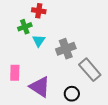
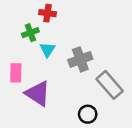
pink rectangle: (15, 73) -> (16, 73), moved
purple triangle: (40, 87) -> (38, 94), moved

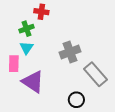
cyan triangle: (47, 50) -> (27, 48), moved

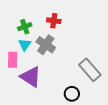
red cross: (41, 12) -> (54, 21), moved
gray cross: (70, 52) -> (46, 45), moved, turned -36

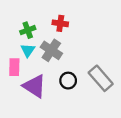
black circle: (72, 94) -> (68, 81), moved

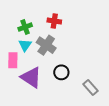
gray rectangle: (101, 78) -> (91, 87), moved, size x0.7

